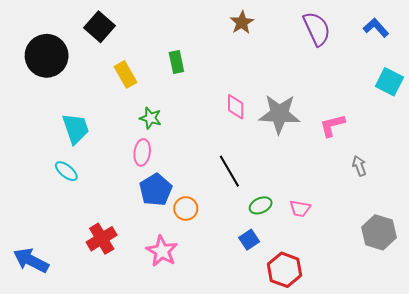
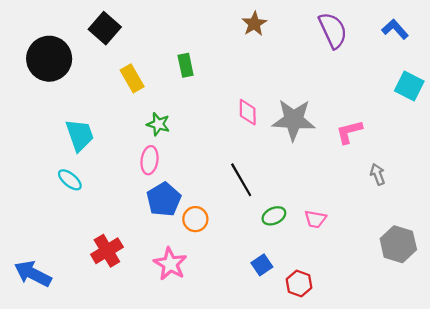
blue square: (249, 240) -> (262, 265), moved
red hexagon: (284, 270) -> (299, 283), size x0.7

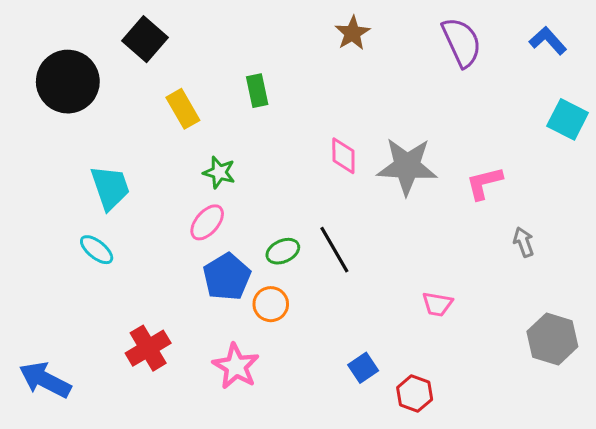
pink ellipse: (150, 160) -> (207, 222), turned 32
green ellipse: (274, 216) -> (283, 251), moved

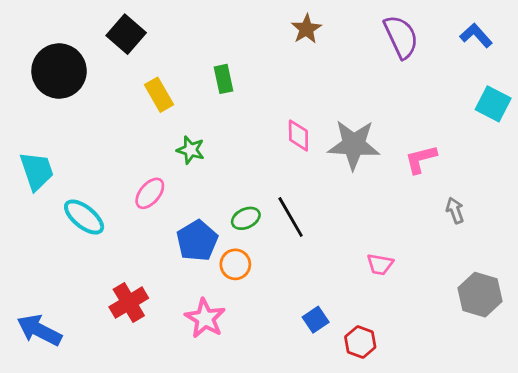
cyan trapezoid: (110, 188) -> (37, 171), moved
pink ellipse: (207, 222) -> (150, 193), moved
cyan ellipse: (97, 250) -> (84, 217), size x1.4

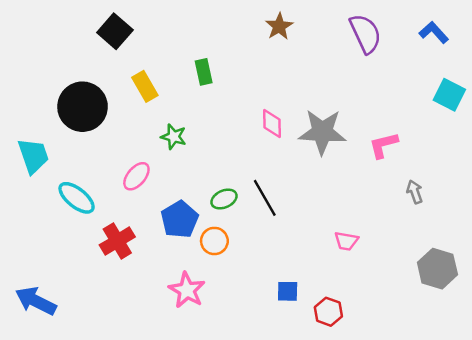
black circle: (59, 71) -> (83, 107), moved
red cross: (129, 303) -> (117, 241), moved
blue square: (316, 320) -> (288, 291), turned 35

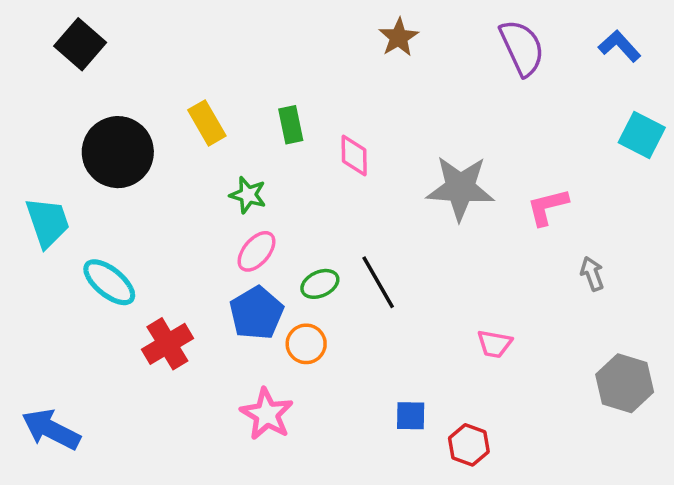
black square: (115, 31) -> (80, 44), moved
green rectangle: (204, 72) -> (291, 125), moved
pink diamond: (272, 123) -> (354, 156), moved
pink ellipse: (136, 176) -> (257, 251), moved

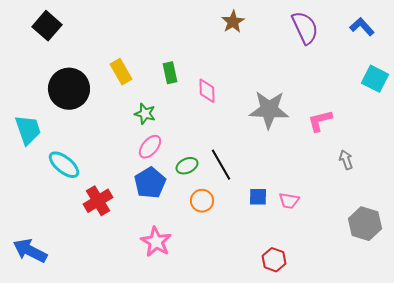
orange circle: (306, 344) -> (202, 201), moved
blue square: (411, 416) -> (258, 197), moved

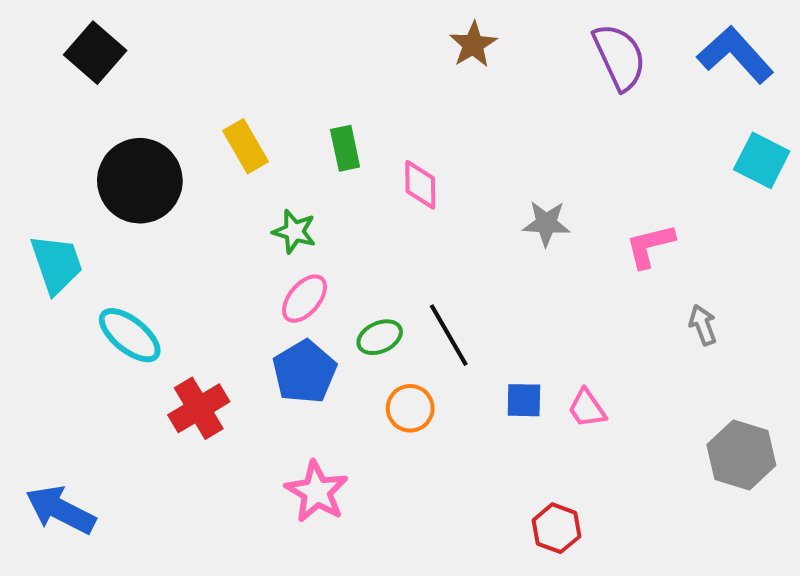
blue L-shape: (362, 27) -> (735, 55), size x1.5
gray star: (269, 110) -> (546, 223), size x0.6
pink trapezoid: (289, 201) -> (587, 408), turned 45

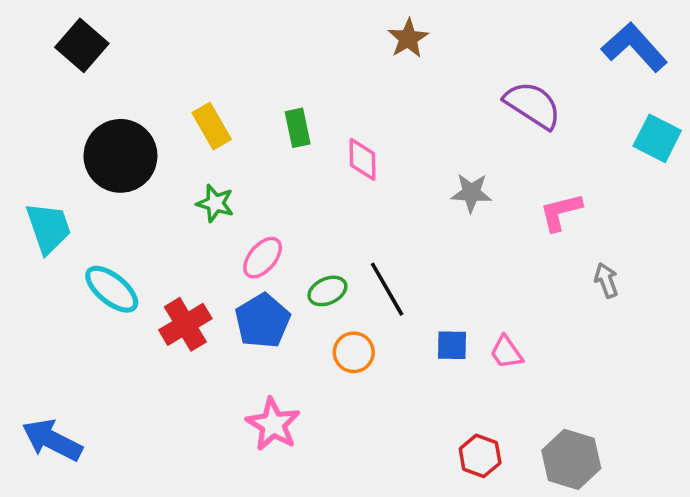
purple semicircle: (619, 57) -> (533, 105), moved, turned -32
green star: (294, 232) -> (215, 203), moved
red cross: (199, 408) -> (185, 324), moved
gray hexagon: (741, 455) -> (571, 459), moved

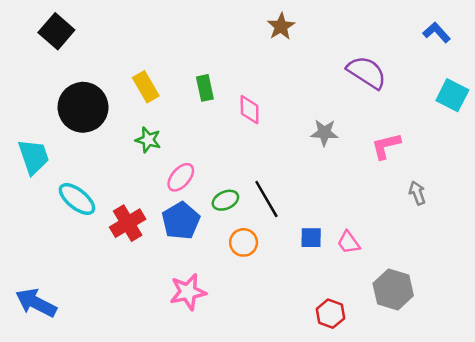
blue L-shape: (634, 47) -> (437, 32), size x0.6
pink star: (273, 424) -> (188, 292), turned 30
gray hexagon: (571, 459) -> (393, 290), moved

